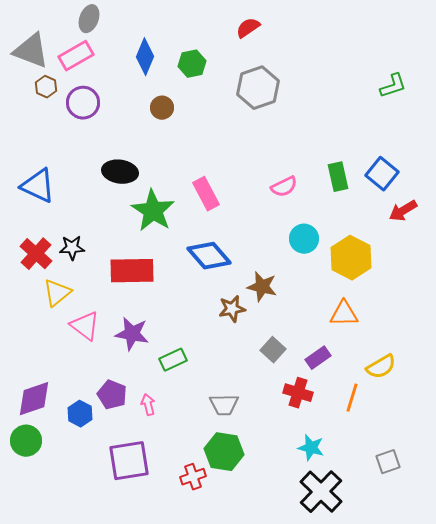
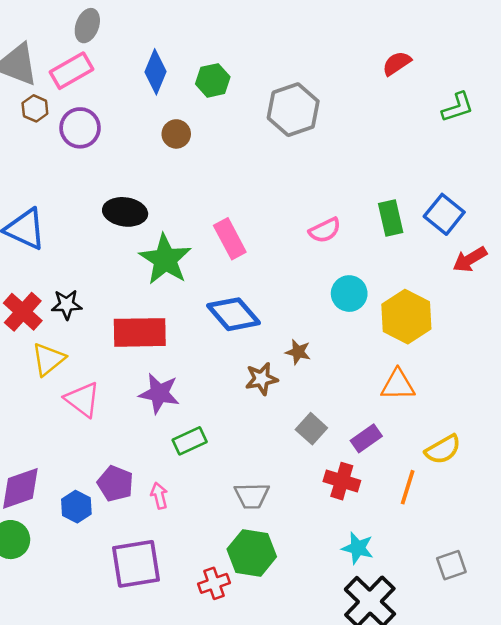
red semicircle: (248, 28) -> (397, 63), moved
brown star: (262, 287) -> (298, 352), size x0.7
purple star: (132, 334) -> (159, 393), moved

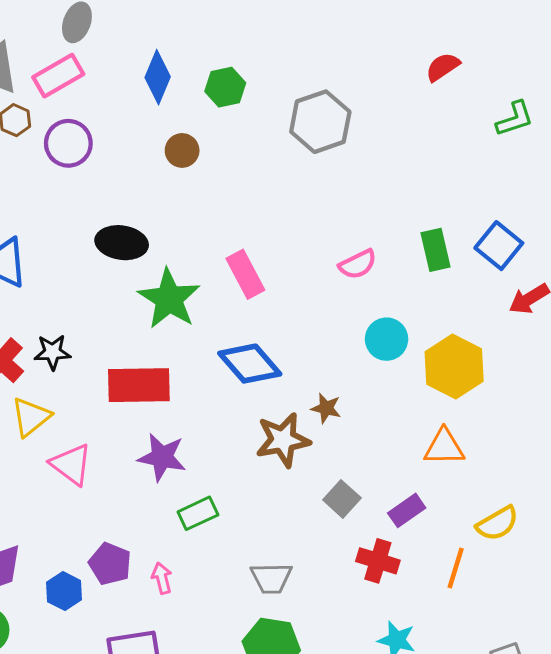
brown star: (261, 379) -> (283, 440), size x1.4

